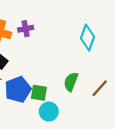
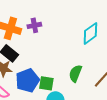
cyan diamond: (87, 38) -> (90, 33), turned 35

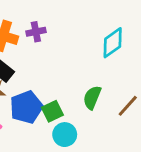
green square: (46, 83) -> (52, 111), turned -35

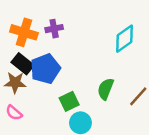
blue pentagon: (26, 107) -> (45, 69), moved

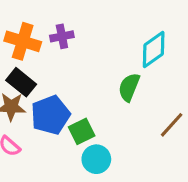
blue pentagon: (45, 69) -> (50, 115), moved
green semicircle: (106, 89) -> (129, 87), moved

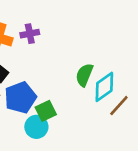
cyan diamond: (154, 50) -> (104, 87), moved
cyan circle: (96, 159) -> (36, 127), moved

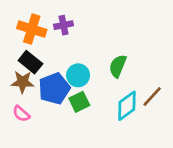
cyan diamond: (104, 87) -> (127, 106), moved
cyan circle: (36, 127) -> (78, 75), moved

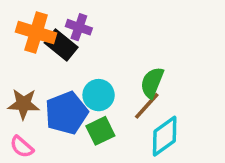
purple cross: (63, 25) -> (79, 27), turned 30
black rectangle: (30, 62) -> (61, 45), moved
brown line: (152, 97) -> (147, 106), moved

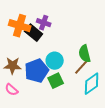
green semicircle: (152, 83) -> (85, 54), turned -36

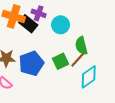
cyan circle: (55, 61) -> (61, 25), moved
green square: (56, 81) -> (61, 61), moved

